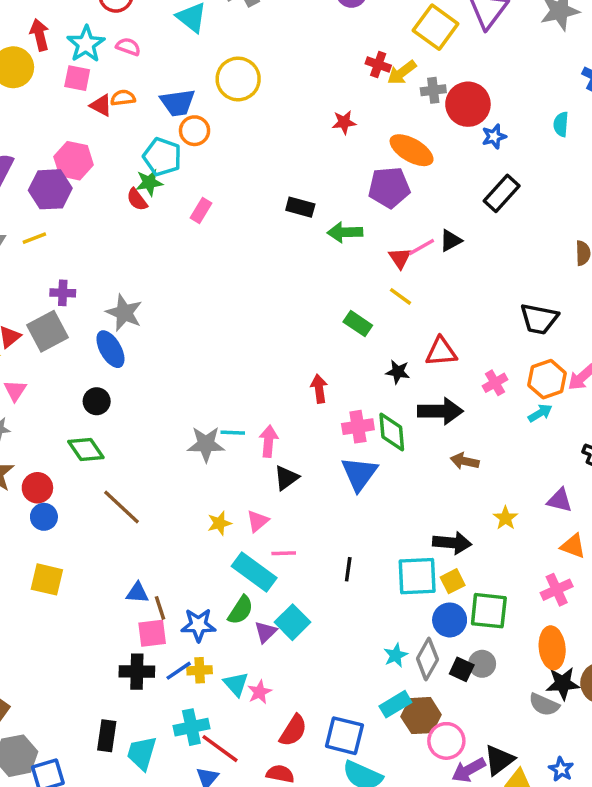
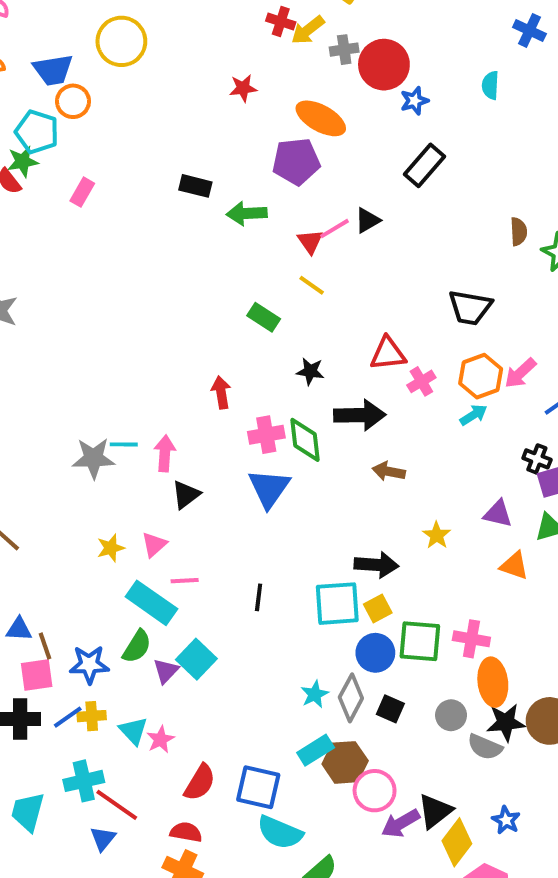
red triangle: (441, 352) -> (388, 354), moved
pink cross: (557, 590) -> (471, 639), moved, turned 36
gray circle: (482, 664) -> (451, 715), moved

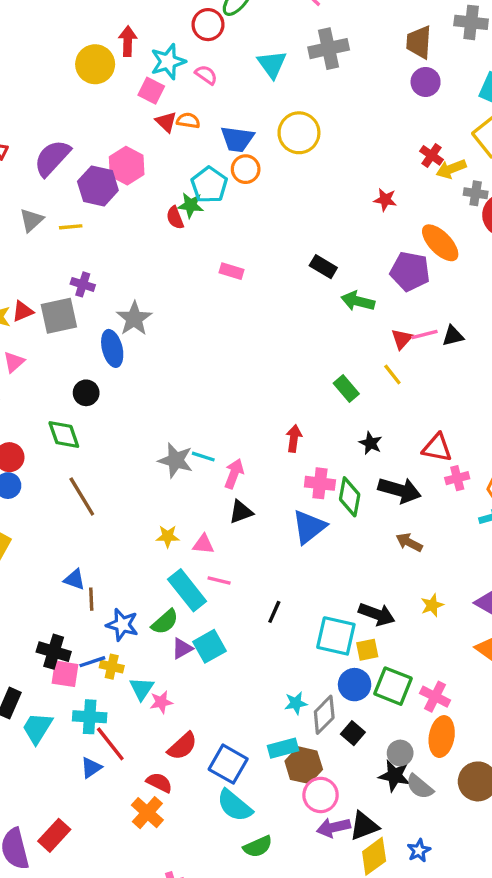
pink rectangle: (82, 192) -> (232, 271), moved, turned 60
pink triangle: (154, 545) -> (203, 544), turned 30
pink square: (37, 675) -> (65, 674), moved
black star: (506, 722) -> (395, 776), moved

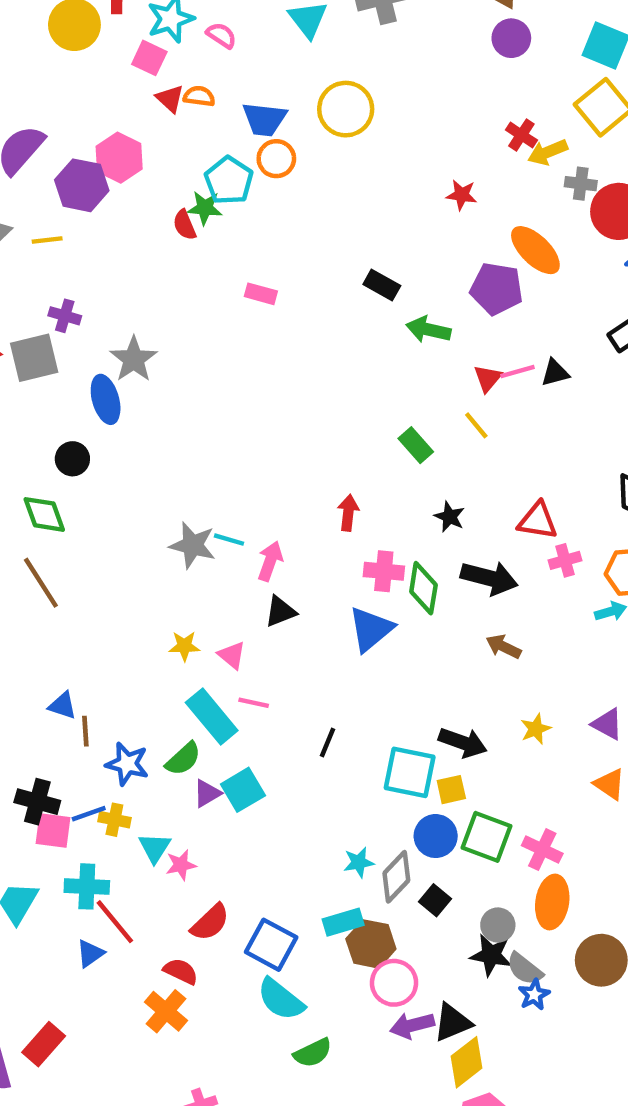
brown line: (82, 497) -> (41, 583), moved
pink triangle: (203, 544) -> (232, 655), turned 35
blue star: (419, 851) -> (534, 995), moved

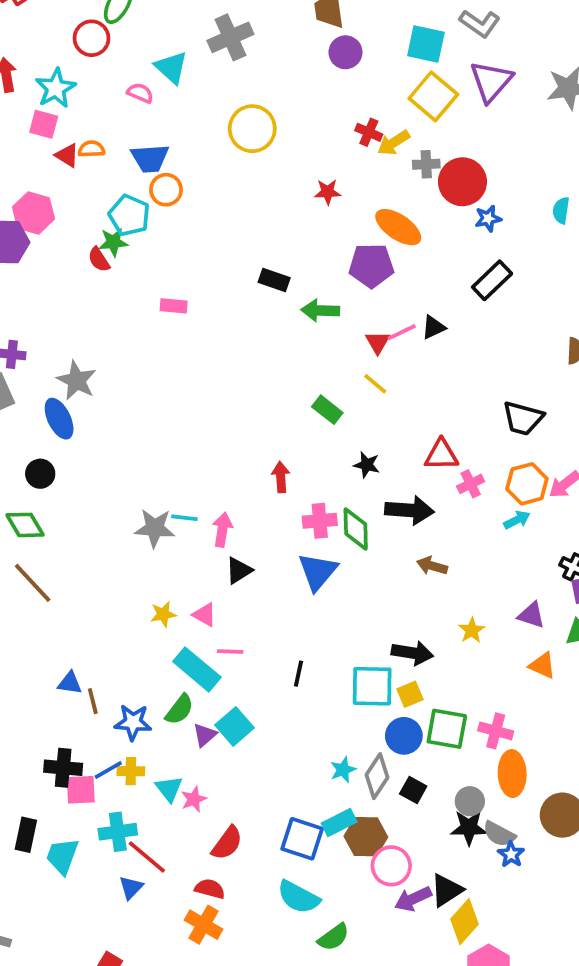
pink semicircle: (221, 35) -> (140, 93), moved
yellow circle: (346, 109) -> (252, 129), moved
blue square: (271, 945) -> (302, 839), moved

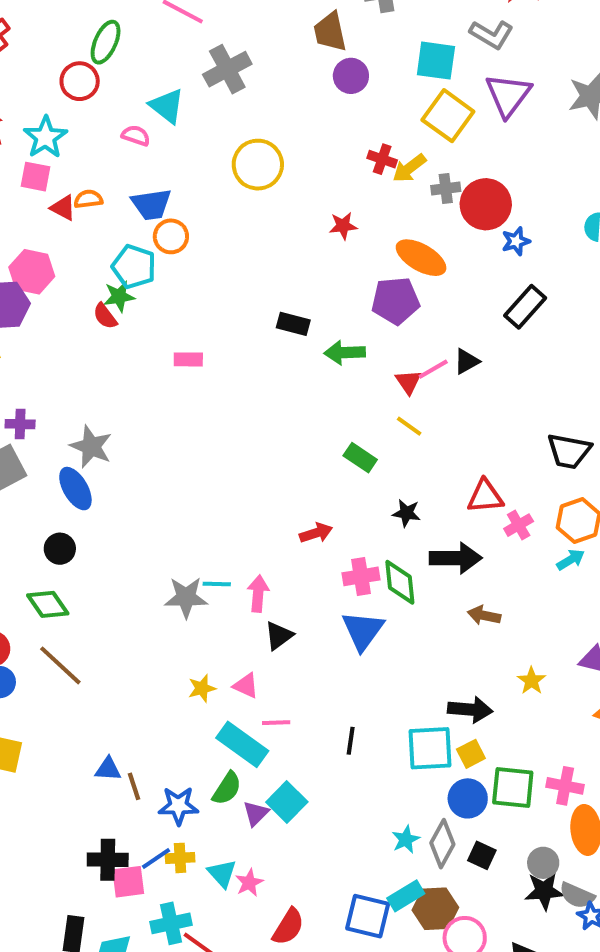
red arrow: (281, 477) -> (316, 533), turned 80

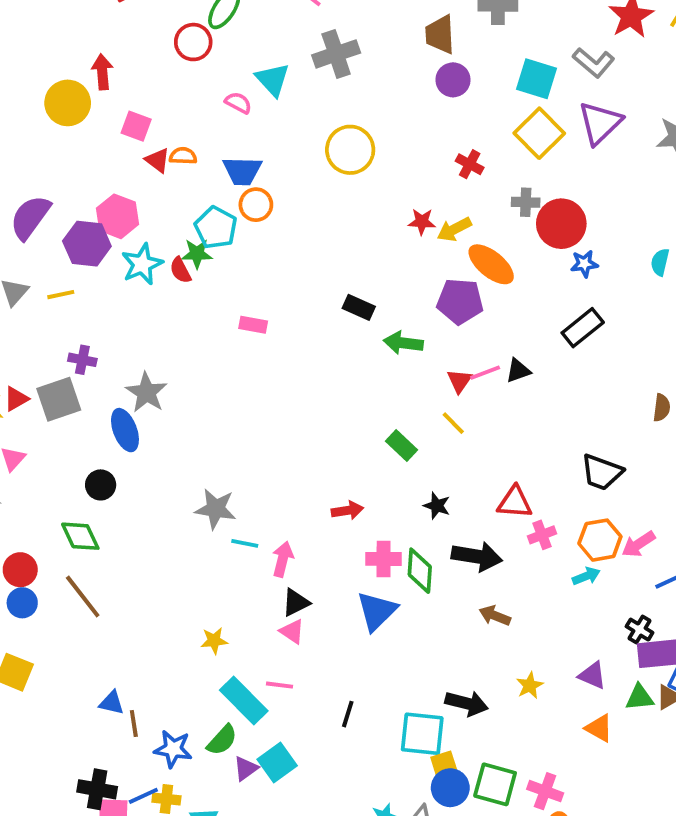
cyan star: (45, 137) -> (142, 264), moved
yellow arrow: (409, 168) -> (454, 229), moved
gray star: (186, 597) -> (216, 509), moved
pink triangle: (246, 686) -> (292, 631), moved
yellow square: (471, 754) -> (444, 764), moved

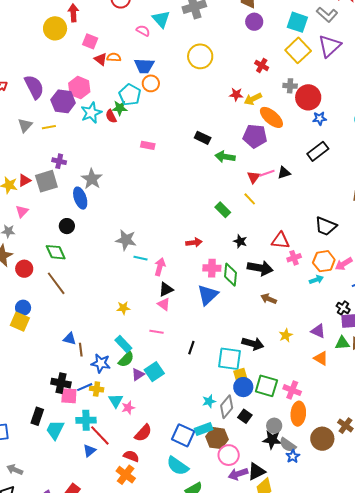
purple semicircle: (30, 217) -> (34, 87), turned 115
blue circle: (22, 603) -> (23, 308), moved
cyan rectangle: (244, 701) -> (123, 344), moved, size x0.7

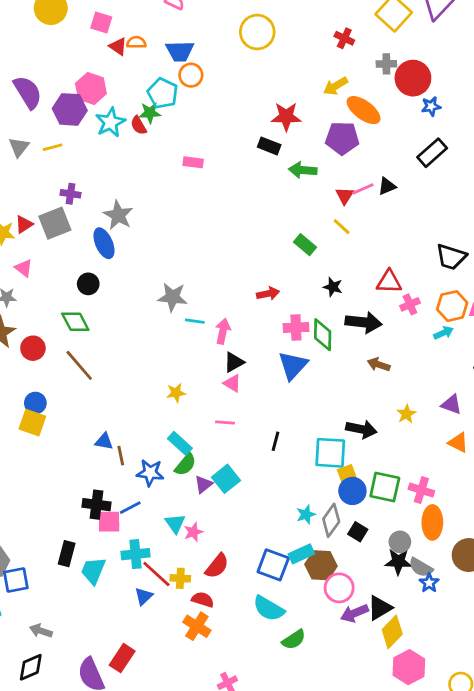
red star: (236, 94) -> (286, 117), moved, size x1.5
pink triangle: (22, 211) -> (24, 268), turned -32
yellow cross: (97, 389) -> (180, 578), moved

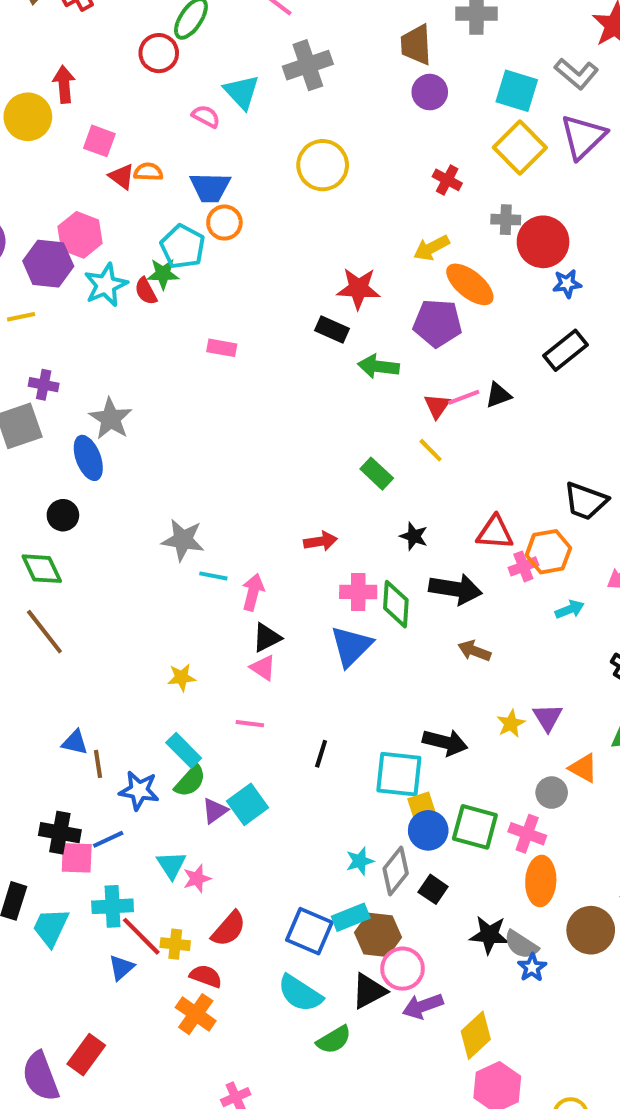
orange hexagon: (452, 306) -> (548, 552), moved
purple triangle: (451, 404) -> (548, 717), moved, turned 35
gray circle: (400, 542) -> (552, 793), moved
black triangle: (380, 608) -> (369, 991), moved

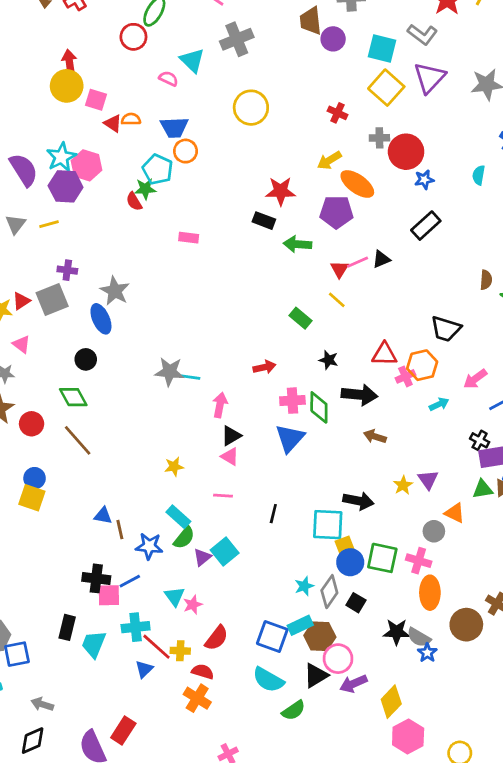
purple circle: (430, 92) -> (333, 39), moved
yellow circle: (28, 117) -> (67, 86), moved
cyan star: (106, 285) -> (61, 157), moved
cyan line: (213, 576) -> (190, 377), moved

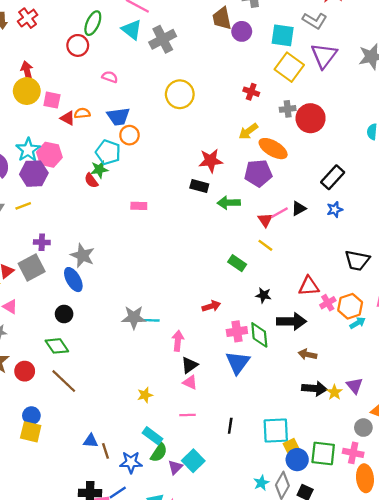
cyan triangle: (192, 60) -> (132, 30), moved
blue star: (424, 180) -> (335, 209), moved
orange hexagon: (422, 365) -> (350, 306), moved
black arrow: (358, 501) -> (314, 388), moved

